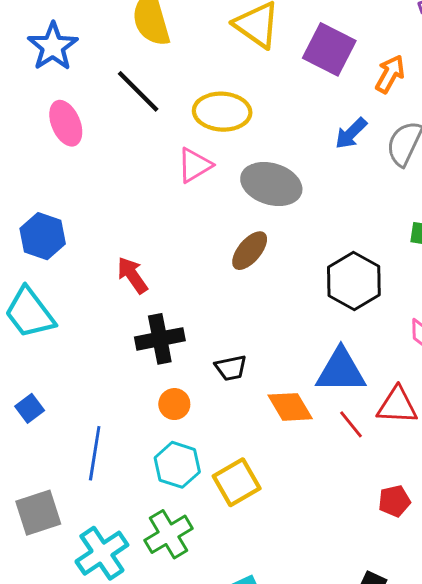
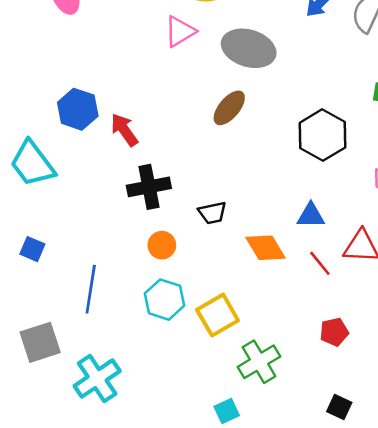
blue hexagon: (43, 236) -> (78, 109), moved
blue triangle: (341, 371) -> (311, 215), size x0.6
blue square: (30, 408) -> (32, 249), turned -30
red pentagon: (394, 501) -> (334, 332), moved
green cross: (169, 534) -> (259, 362), moved

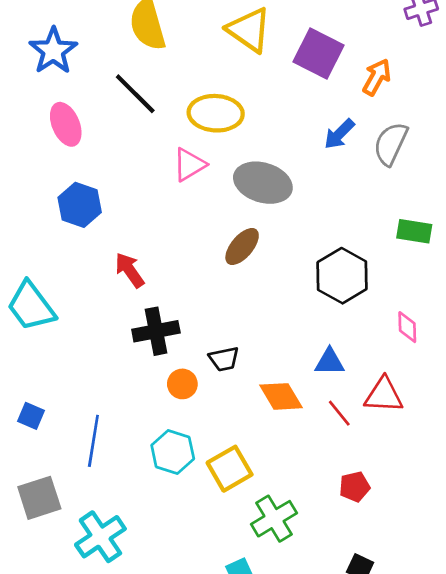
blue hexagon: (78, 109) -> (80, 205), moved
orange circle: (162, 245) -> (182, 384), moved
blue square: (32, 249) -> (31, 416), moved

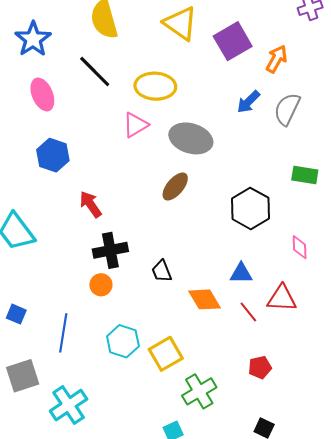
purple square: (318, 54) -> (233, 41), turned 33
black trapezoid: (224, 359) -> (162, 271), turned 80
orange circle: (182, 384) -> (101, 285), moved

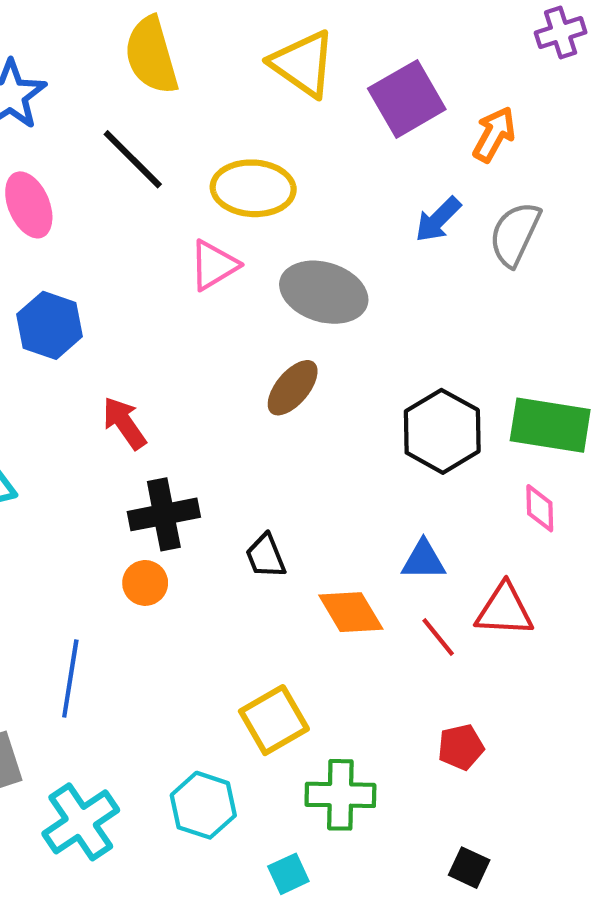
green rectangle: (305, 175) -> (550, 425), moved, size x1.5
cyan hexagon: (123, 341) -> (203, 805), moved
green cross: (199, 391) -> (340, 795), turned 32

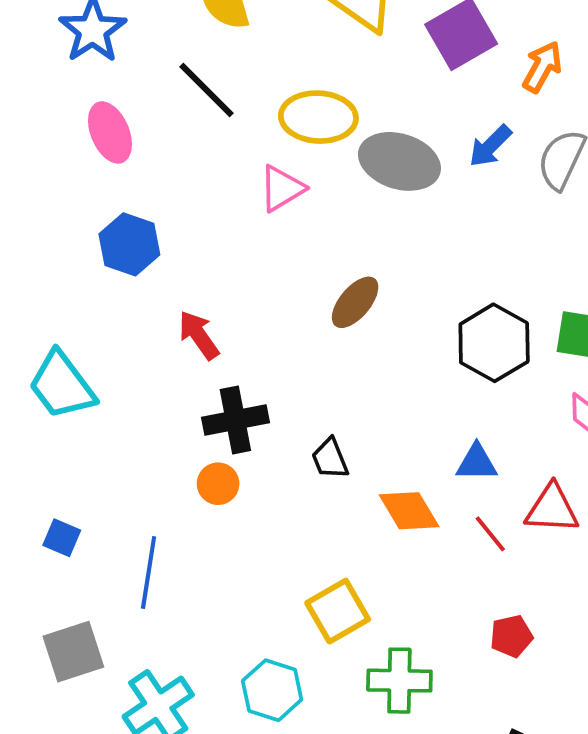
gray ellipse: (324, 292) -> (399, 161), moved

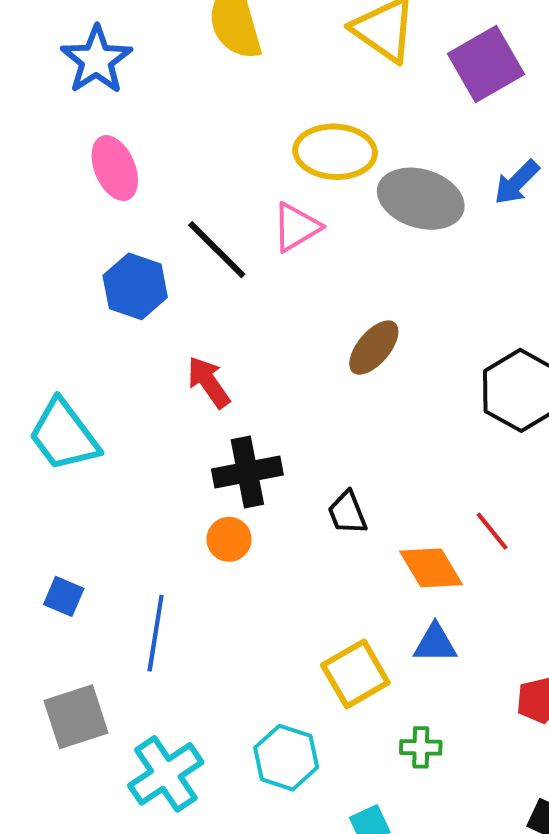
black line: (206, 90) -> (217, 250), moved
blue triangle: (477, 462) -> (435, 643), moved
red line: (490, 534) -> (492, 531), moved
green cross: (399, 681) -> (421, 747), size x0.6

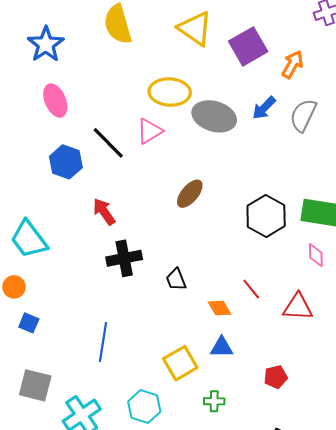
orange circle: (229, 539) -> (14, 287), moved
orange diamond: (431, 568) -> (219, 308), size x0.7
blue line: (156, 633) -> (103, 342), moved
gray square: (76, 717) -> (35, 385), turned 32

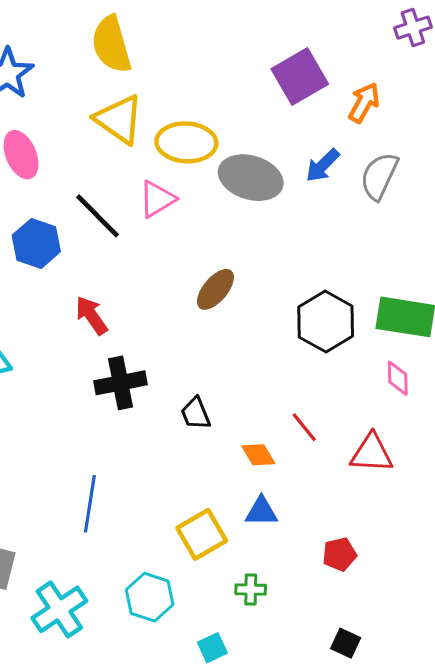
yellow triangle: (195, 28) -> (119, 119), moved

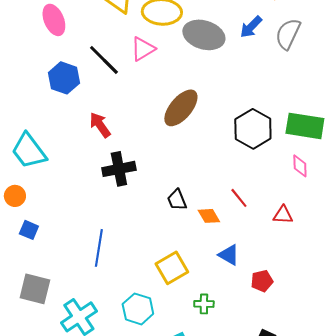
brown ellipse: (215, 289) -> (181, 108), size x1.4
black trapezoid: (196, 413) -> (177, 200), moved
red triangle: (372, 453) -> (283, 215), size x0.7
blue triangle: (261, 511) -> (229, 255), moved, turned 30

